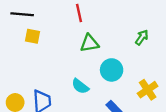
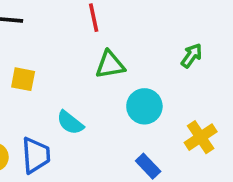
yellow square: (33, 36) -> (23, 79), moved
cyan semicircle: (80, 86) -> (70, 123), moved

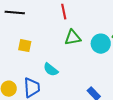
cyan circle: (144, 106) -> (101, 44), moved

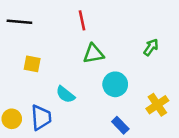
cyan circle: (101, 44) -> (115, 84), moved

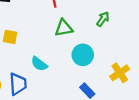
green arrow: (151, 47) -> (103, 19), moved

